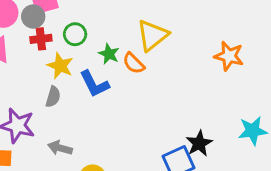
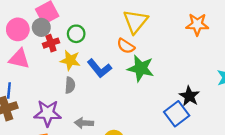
green star: (109, 54) -> (141, 68), moved, size x1.6

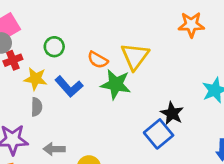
yellow triangle: (135, 21) -> (135, 56), moved
orange star: (197, 24) -> (191, 25), moved
green circle: (76, 34) -> (54, 47), moved

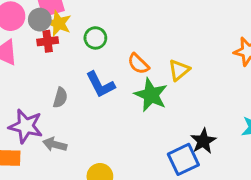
yellow triangle: (135, 56) -> (179, 70), size x0.7
yellow star: (36, 79) -> (59, 23), moved
gray arrow: (54, 149) -> (55, 144), moved

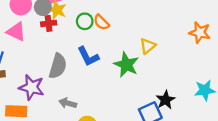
orange semicircle: (138, 64) -> (101, 22), moved
gray semicircle: (60, 98) -> (58, 66), size x1.6
gray arrow: (55, 144) -> (68, 103), moved

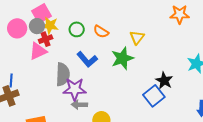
orange semicircle: (101, 22) -> (101, 32), moved
pink triangle: (16, 32) -> (38, 51), moved, turned -36
green star: (126, 65) -> (122, 58), turned -30
purple star: (32, 87) -> (75, 89), moved

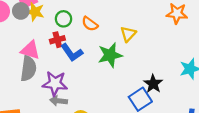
red cross: (46, 39) -> (57, 40), moved
pink triangle: (38, 51) -> (30, 50), moved, turned 36
gray semicircle: (63, 74) -> (28, 69), moved

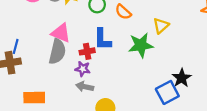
red cross: (57, 40) -> (87, 51), moved
blue L-shape: (72, 53) -> (102, 39), turned 30
purple star: (55, 83) -> (83, 69), size x0.6

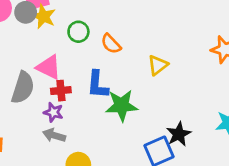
pink triangle: (61, 33) -> (49, 67), moved
blue L-shape: (102, 39) -> (98, 85), moved
green star: (141, 45) -> (122, 105), moved

